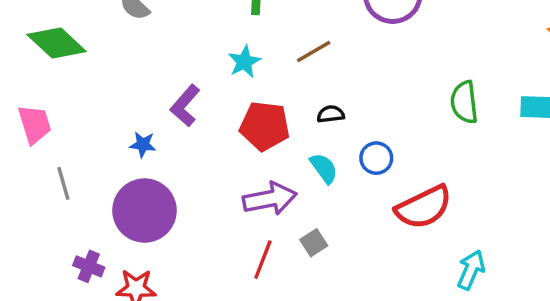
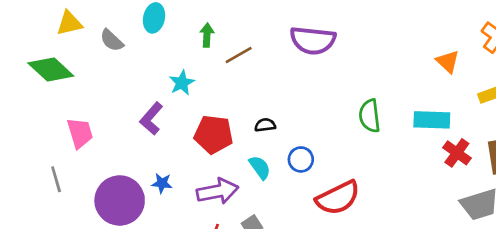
brown line: (314, 52) -> (239, 55), moved
cyan star: (244, 62) -> (182, 83), moved
pink trapezoid: (35, 124) -> (80, 133), moved
blue star: (143, 145) -> (162, 183), moved

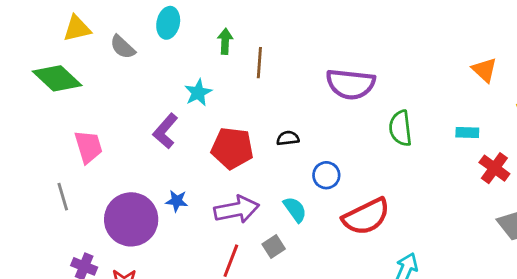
purple semicircle: (313, 40) -> (351, 84), moved
brown line: (239, 55) -> (259, 63), turned -56
cyan rectangle: (432, 120) -> (467, 132), size x0.6
cyan semicircle: (260, 167) -> (295, 209), moved

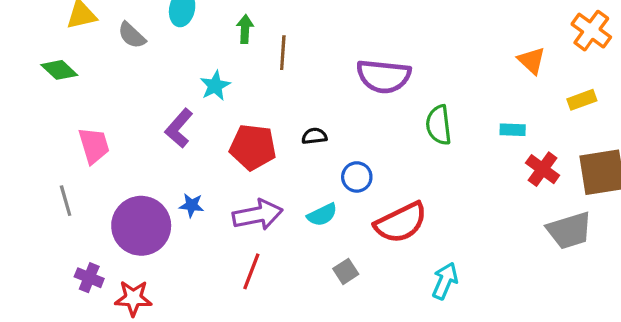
green diamond: (57, 78) -> (59, 70), size x0.7
cyan semicircle: (295, 209) -> (322, 215), turned 100
gray square: (274, 246) -> (346, 271), moved

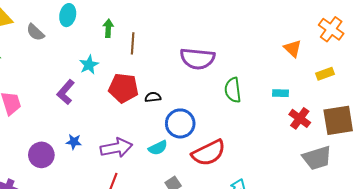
red pentagon: (253, 147) -> (123, 88), moved
blue circle: (357, 177) -> (180, 123), size x1.5
purple circle: (141, 226) -> (41, 155), size x0.7

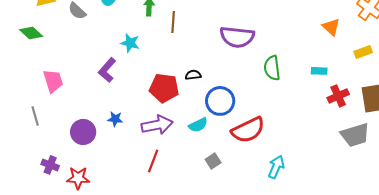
cyan star: (89, 65) -> (130, 43), turned -30
red pentagon: (123, 88) -> (164, 88), moved
red cross: (300, 118) -> (338, 96), turned 30

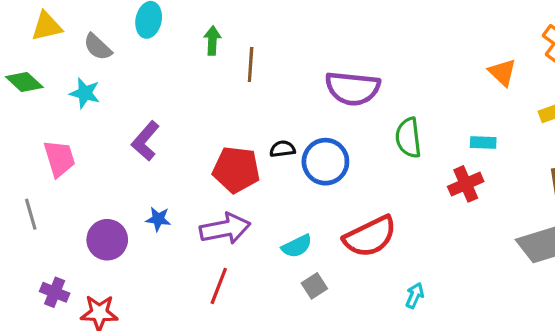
cyan star: (130, 43) -> (85, 93), moved
red cross: (338, 96) -> (466, 184), moved
blue circle: (220, 101) -> (325, 162), moved
cyan semicircle: (198, 125) -> (297, 246), moved
cyan arrow: (276, 167) -> (415, 295), size x0.7

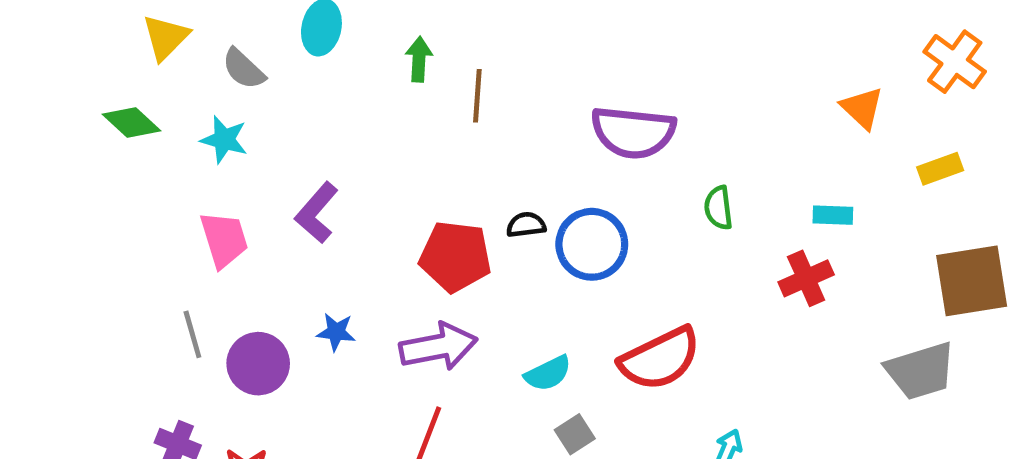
yellow triangle: (47, 26) -> (166, 37), turned -32
green semicircle: (408, 138) -> (718, 208), size x0.7
pink trapezoid: (59, 158) -> (224, 239), moved
gray line: (31, 214) -> (192, 334), moved

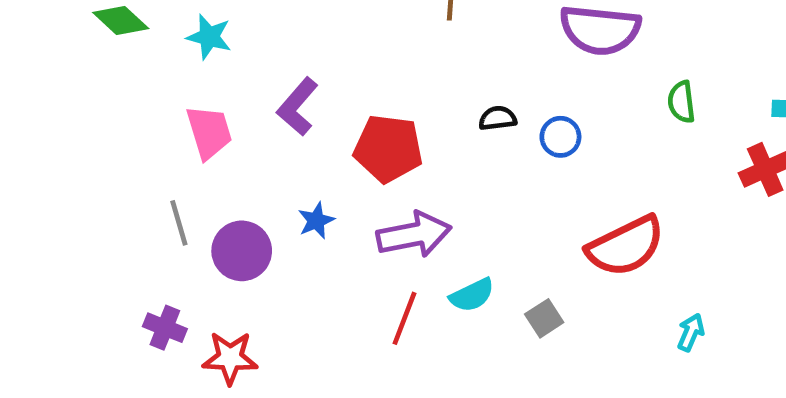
blue circle: (592, 244) -> (560, 137), size x0.6
red pentagon: (455, 256) -> (388, 148), moved
blue star: (336, 332) -> (316, 221), turned -30
cyan semicircle: (548, 373) -> (472, 295), moved

